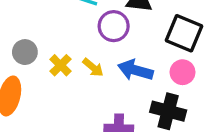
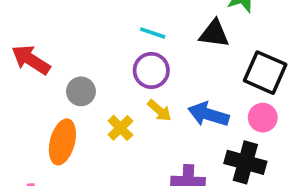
purple circle: (114, 26) -> (151, 70), moved
yellow cross: (60, 65) -> (120, 128), moved

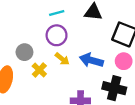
cyan line: (153, 33) -> (57, 13), turned -32
gray circle: (81, 91) -> (24, 52), moved

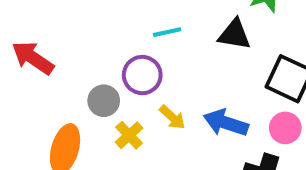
purple circle: (57, 35) -> (142, 75), moved

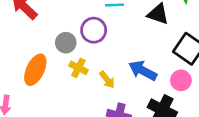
yellow arrow: (172, 117) -> (107, 80), moved
yellow cross: (129, 135) -> (78, 68), turned -30

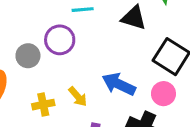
yellow cross: (78, 68) -> (43, 105), moved, turned -36

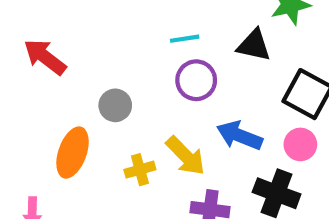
purple circle: (60, 40) -> (196, 80), moved
yellow arrow: (78, 97) -> (186, 156), size x1.5

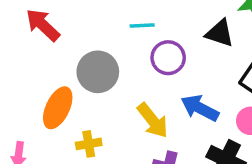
cyan line: (185, 39) -> (142, 25), moved
gray circle: (115, 105) -> (98, 72), size x1.5
yellow cross: (140, 170) -> (89, 144), moved

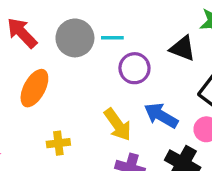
gray circle: (98, 72) -> (75, 38), moved
orange ellipse: (58, 108) -> (34, 88), moved

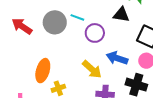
cyan line: (112, 38) -> (77, 17), turned 32
orange ellipse: (34, 88) -> (43, 71), moved

